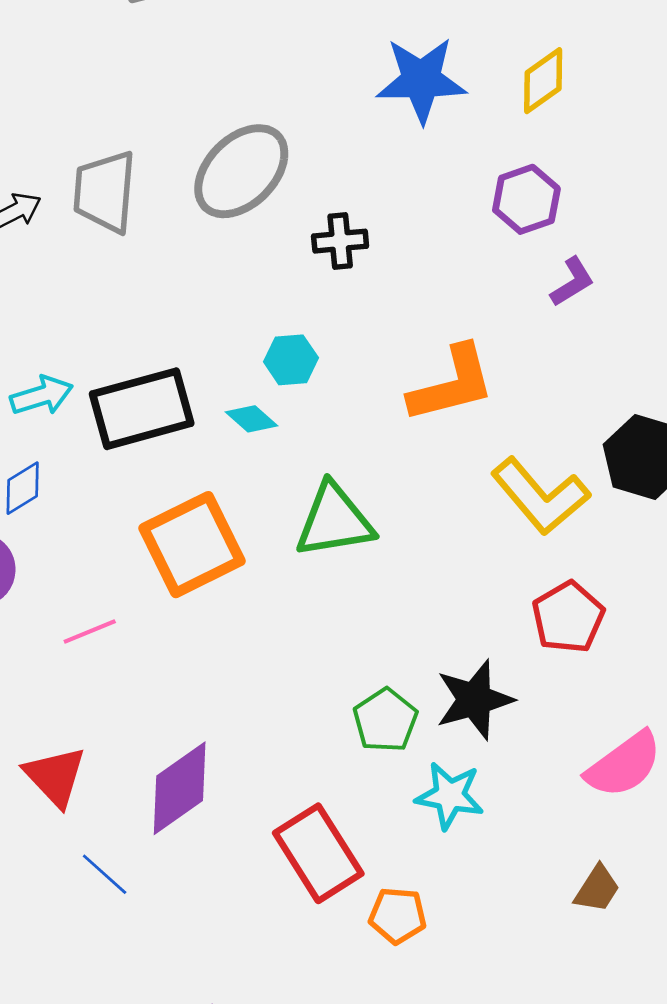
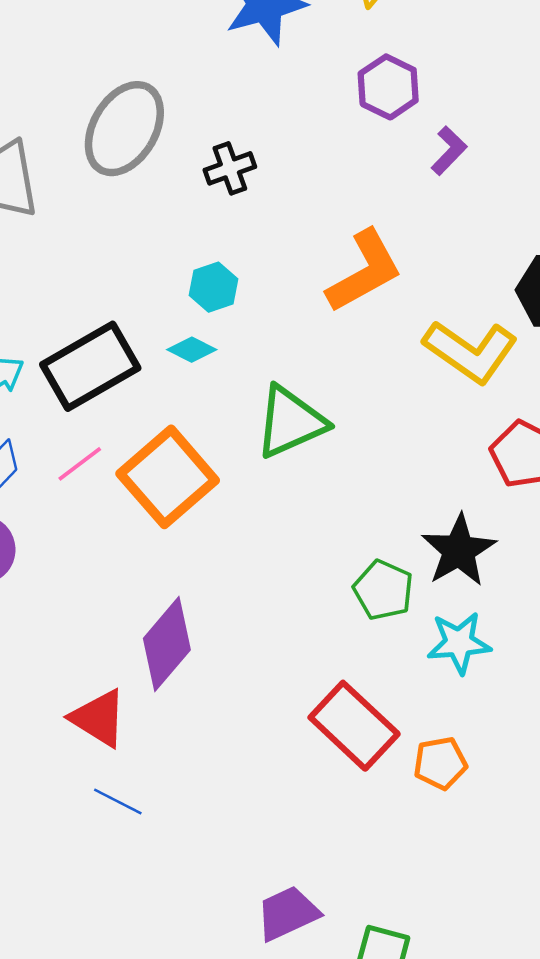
pink line: (90, 631) -> (80, 464), moved
purple diamond: (180, 788) -> (167, 644), moved
blue line: (105, 874) -> (118, 802), moved

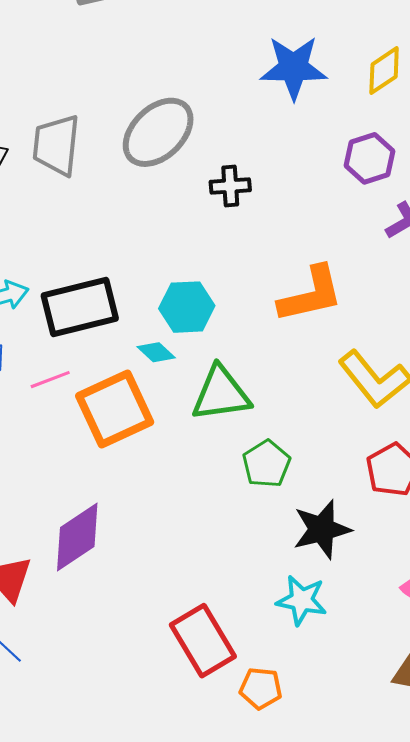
cyan hexagon: (213, 287) -> (187, 307), moved, size x1.4
cyan diamond: (192, 350) -> (156, 352), moved
green pentagon: (383, 590) -> (266, 464), moved

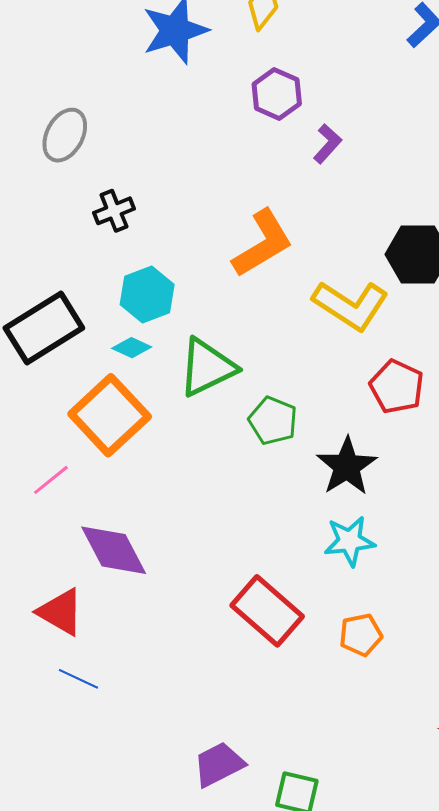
gray ellipse: (158, 132) -> (65, 135), size x0.7
black cross: (230, 186) -> (114, 211), moved
pink line: (50, 380) -> (51, 480), moved
purple diamond: (77, 537) -> (114, 550), turned -66
orange pentagon: (261, 688) -> (361, 635), moved

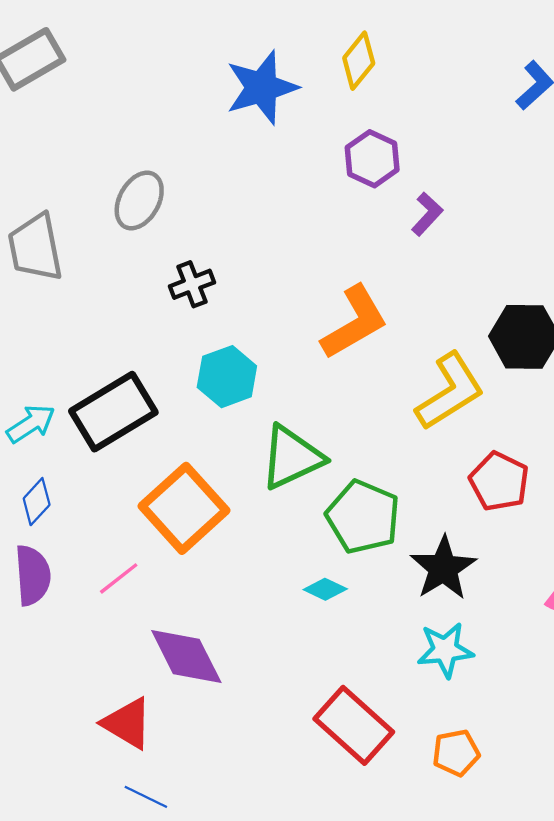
yellow L-shape: (351, 305) -> (450, 392), turned -66
cyan diamond: (132, 348) -> (325, 589), moved
green pentagon: (273, 421) -> (363, 517), size x1.4

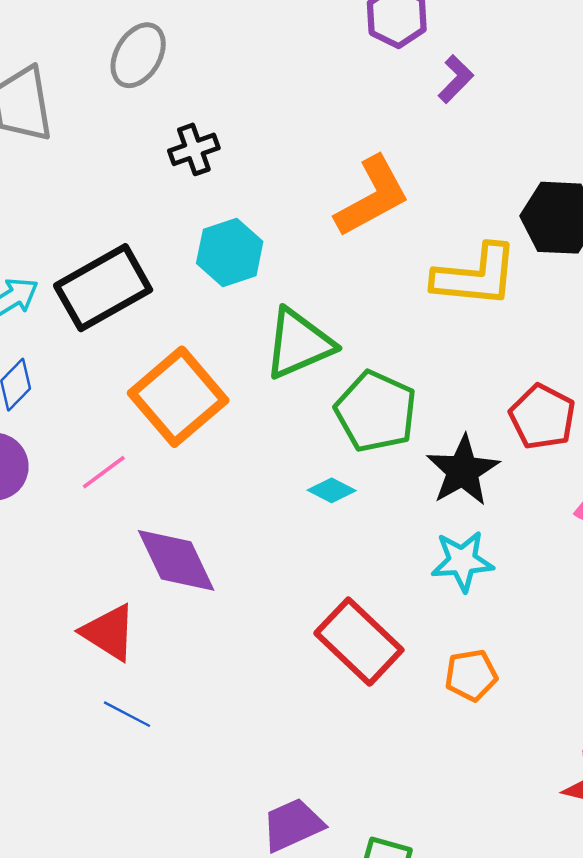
yellow L-shape: (450, 392) -> (475, 276), turned 36
red pentagon: (499, 481) -> (542, 417), moved

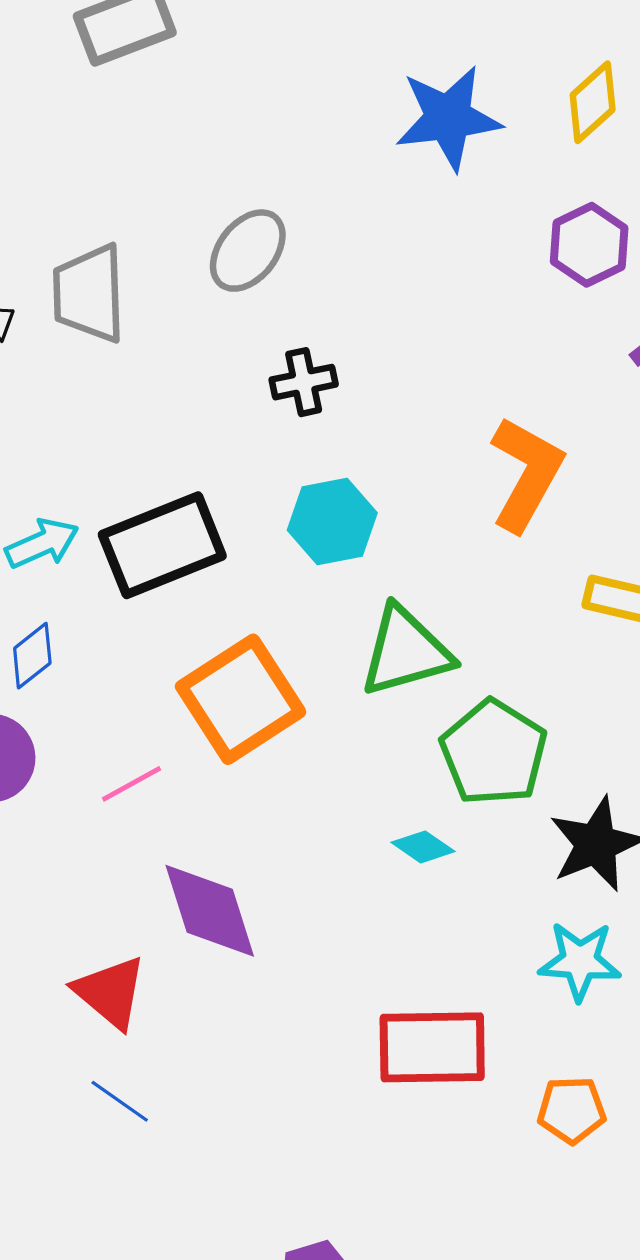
orange L-shape: (372, 197) -> (526, 474), turned -40
red rectangle: (359, 642) -> (432, 1047), turned -52

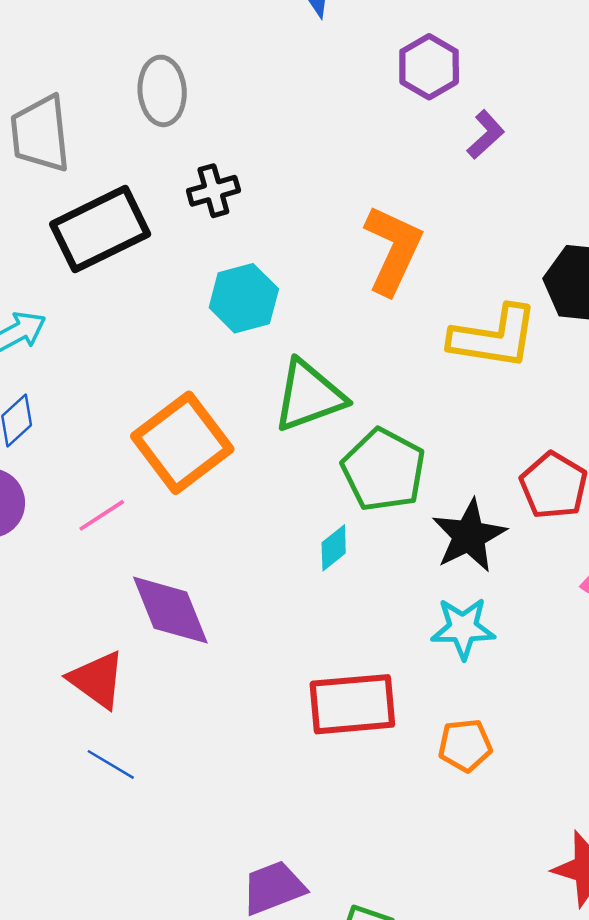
gray ellipse: (248, 251) -> (162, 91), turned -38
black rectangle: (162, 545) -> (100, 229), moved
cyan diamond: (423, 847) -> (334, 548), turned -69

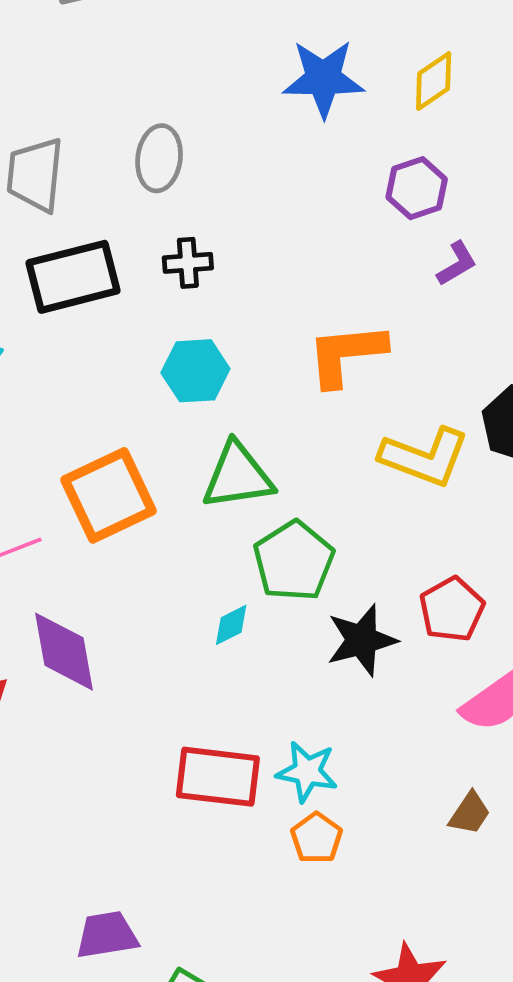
orange L-shape: (393, 250) -> (346, 354), turned -132
cyan star: (463, 628) -> (307, 772), moved
orange pentagon: (465, 745) -> (316, 838), turned 30

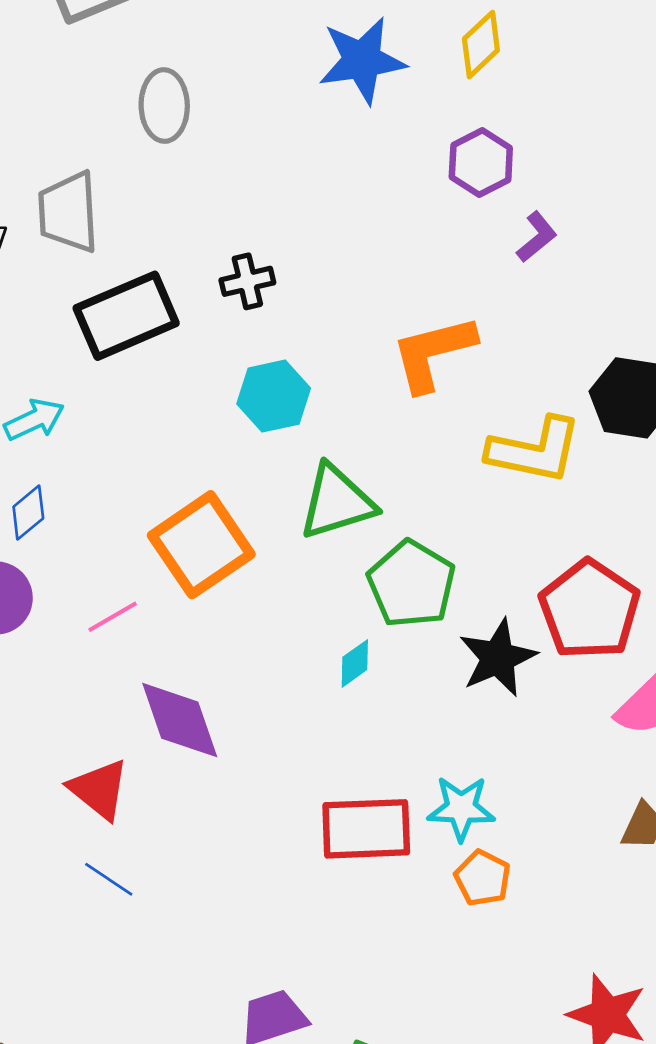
gray ellipse: (159, 158) -> (164, 106), moved
red pentagon: (452, 609) -> (590, 609), size x1.4

